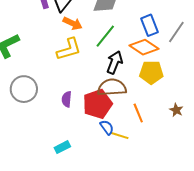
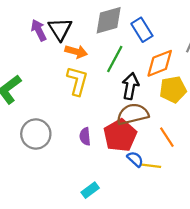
blue rectangle: (150, 25) -> (142, 30), moved
orange diamond: (144, 47) -> (160, 63), turned -44
yellow L-shape: (69, 49) -> (77, 81), turned -48

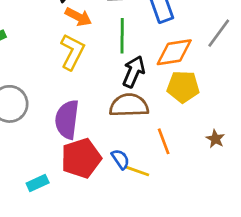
green line: (115, 59) -> (122, 36), turned -40
red pentagon: (120, 135) -> (81, 158), moved
purple semicircle: (85, 136) -> (67, 119), size x1.8
cyan rectangle: (90, 190) -> (38, 183), moved

